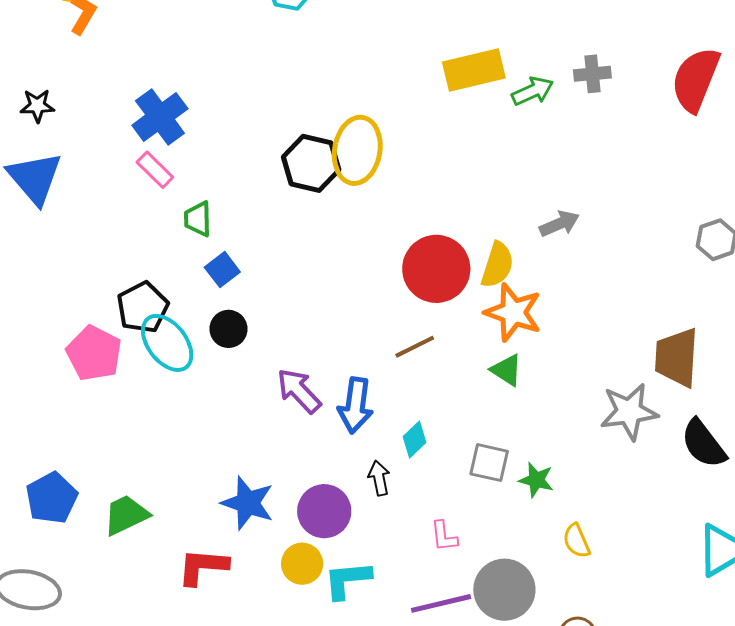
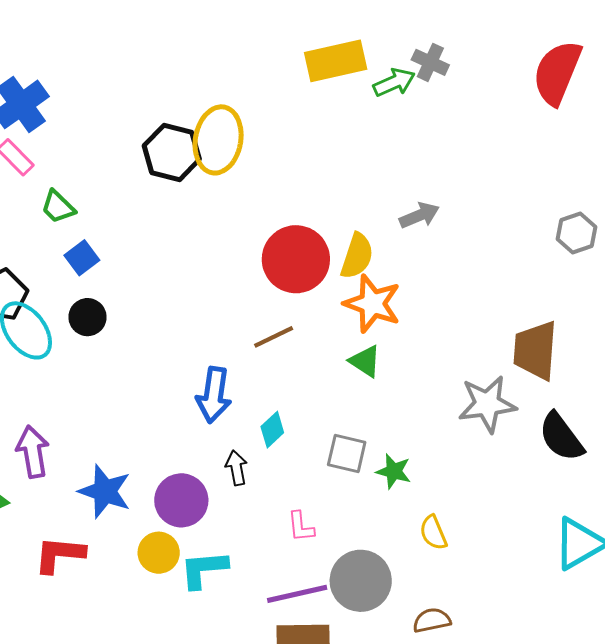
gray cross: (592, 74) -> (430, 62), moved, turned 30
green trapezoid: (198, 219) -> (58, 207), turned -45
purple arrow: (299, 391) -> (33, 452), moved, turned 33

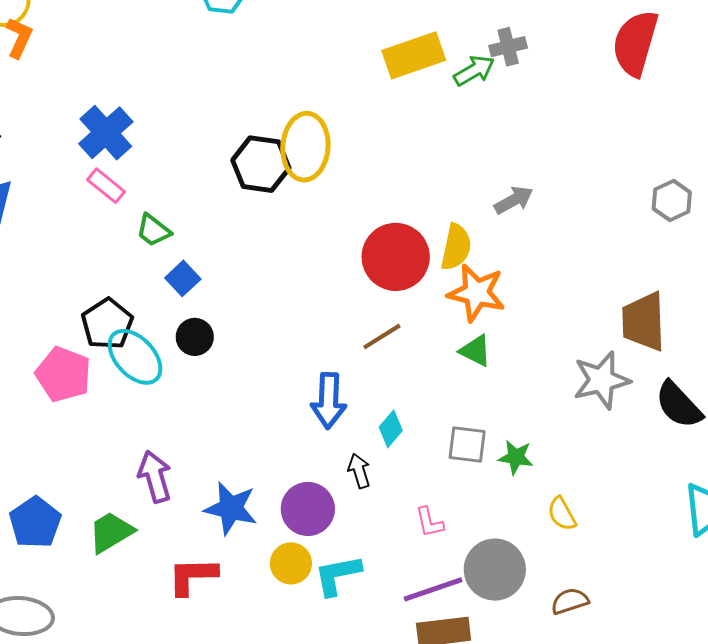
gray cross: (430, 62) -> (508, 47), turned -33

